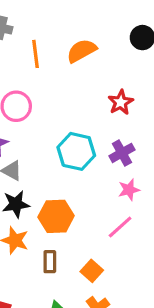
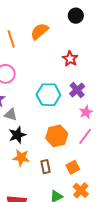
orange hexagon: (56, 216) -> (57, 136), moved
orange square: (92, 271) -> (73, 167), turned 32

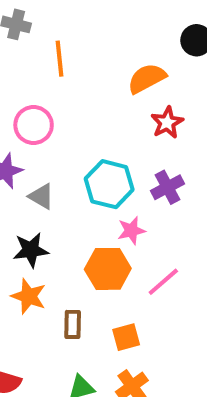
orange semicircle: (39, 31) -> (147, 78), moved
pink star: (86, 112) -> (131, 231), moved
gray triangle: (11, 115) -> (41, 196), moved

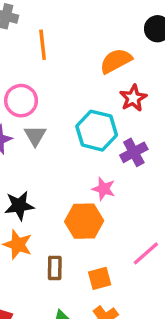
cyan hexagon: (109, 184) -> (97, 131), moved
gray triangle: (41, 196) -> (35, 136), moved, turned 30
pink star: (131, 231) -> (104, 189), turned 30
pink line: (163, 282) -> (146, 253), moved

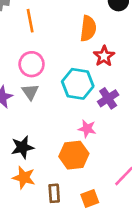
orange semicircle: (116, 61) -> (88, 28), turned 130
pink circle: (21, 101) -> (32, 64), moved

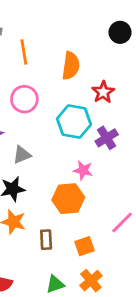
orange semicircle: (88, 28) -> (71, 66), moved
gray triangle: (30, 92) -> (22, 155), moved, turned 42

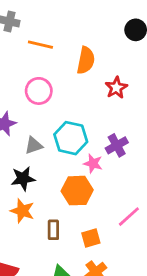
orange line: (24, 52) -> (40, 45), turned -70
cyan hexagon: (74, 122) -> (71, 138), moved
purple cross: (107, 138) -> (117, 145), moved

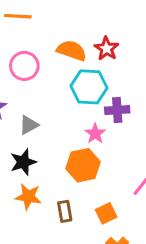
orange semicircle: (86, 60) -> (72, 51), moved, turned -72
cyan hexagon: (71, 138) -> (89, 87), moved
purple cross: (117, 145) -> (117, 110), turned 35
pink star: (93, 163) -> (95, 134), turned 30

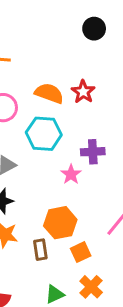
cyan hexagon: (89, 87) -> (44, 134), moved
orange hexagon: (83, 165) -> (60, 223), moved

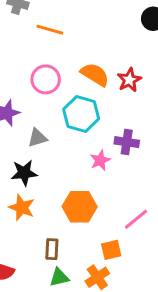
brown rectangle: (40, 250) -> (52, 249), moved
orange square: (81, 252) -> (111, 250), moved

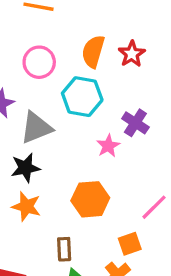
orange semicircle: (95, 74) -> (93, 51), turned -100
gray triangle: (37, 138) -> (36, 128), size x1.5
purple cross: (127, 142) -> (135, 123), turned 30

